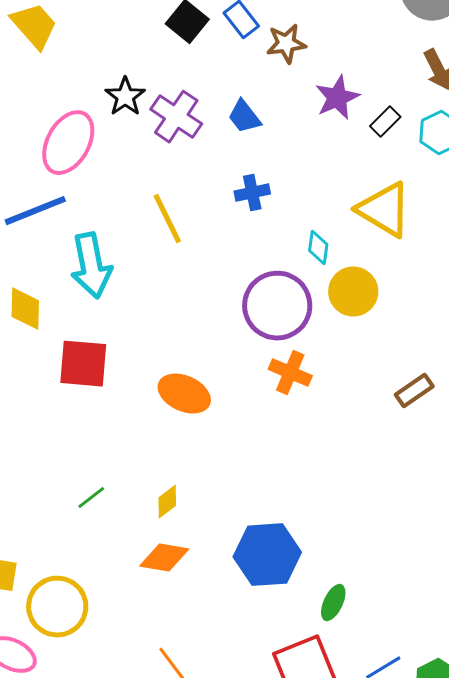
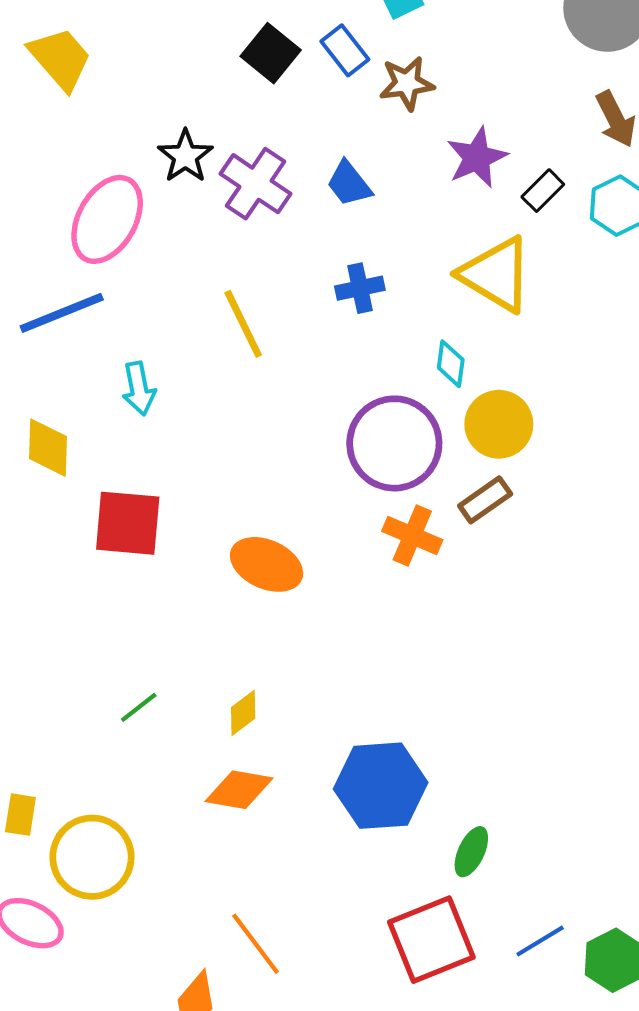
yellow triangle: (384, 210) -> (496, 274), moved
cyan arrow: (91, 266) -> (139, 388), size x0.6
brown rectangle: (414, 391) -> (485, 500), moved

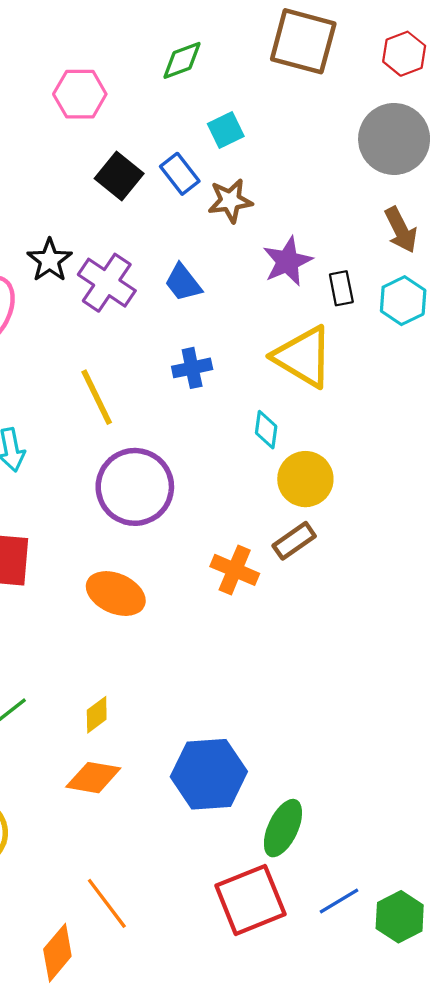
black rectangle: (543, 191) -> (341, 288), turned -56
purple circle: (394, 443) -> (135, 487), moved
green ellipse: (471, 852) -> (283, 828), size x1.4

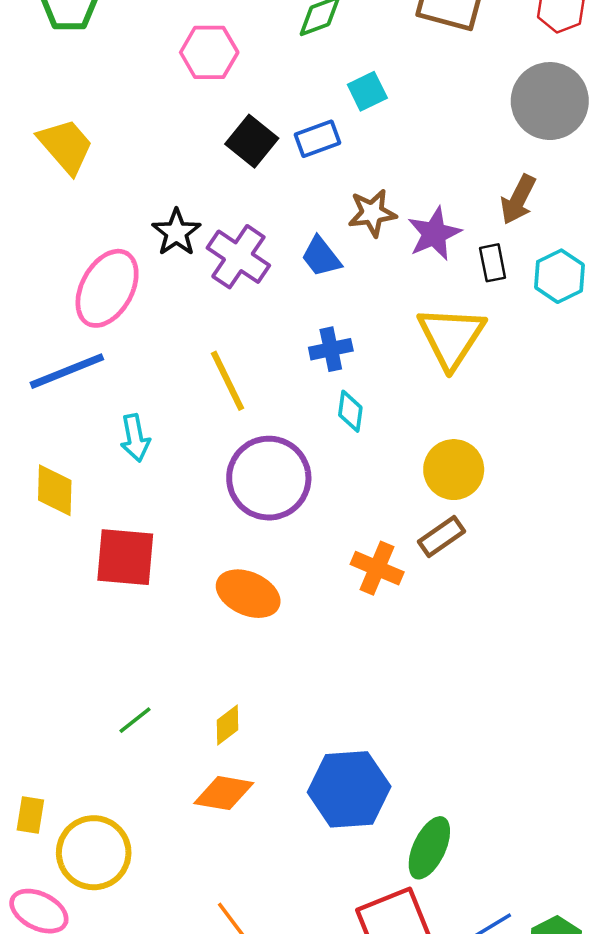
blue rectangle: (180, 174) -> (317, 139), turned -72
brown star: (230, 201) -> (372, 213), moved
brown arrow: (401, 230) -> (518, 200), moved, turned 54
yellow triangle: (303, 357) -> (451, 337), turned 32
cyan diamond: (266, 430) -> (350, 411), moved

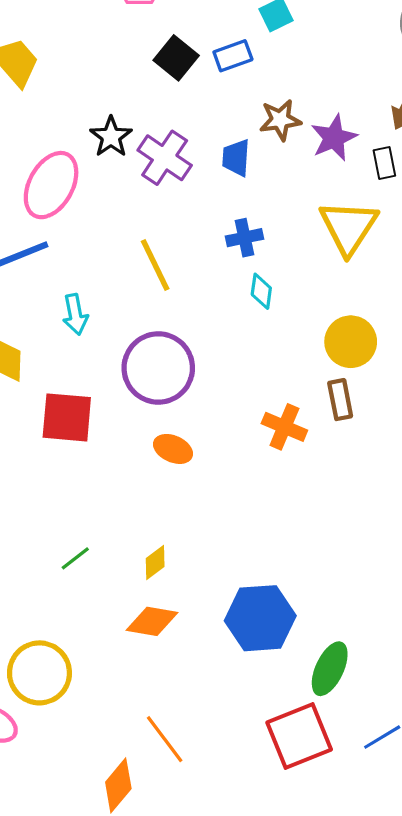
blue trapezoid: (321, 257) -> (236, 158), turned 42
purple circle: (269, 478) -> (158, 368), moved
brown rectangle: (442, 536) -> (340, 400), turned -66
orange ellipse: (248, 594) -> (173, 449), size x0.7

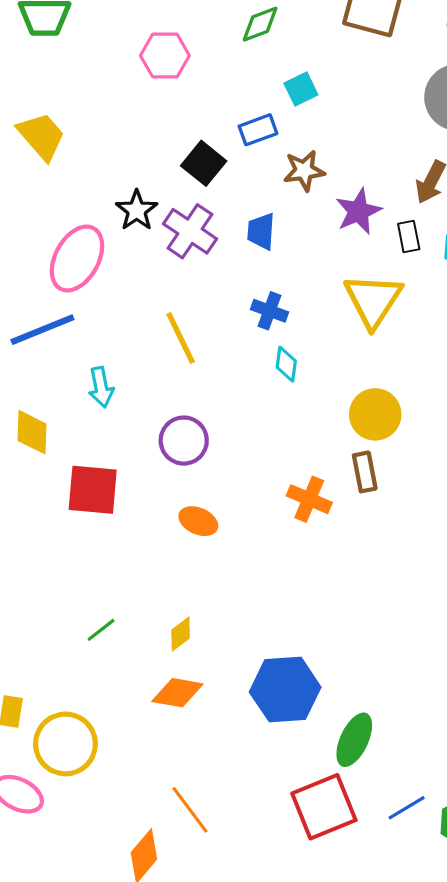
black square: (176, 58) -> (204, 163), moved
brown star: (280, 120) -> (304, 171), moved
blue cross: (244, 238) -> (270, 311), turned 32
purple circle: (158, 368) -> (184, 441), size x0.7

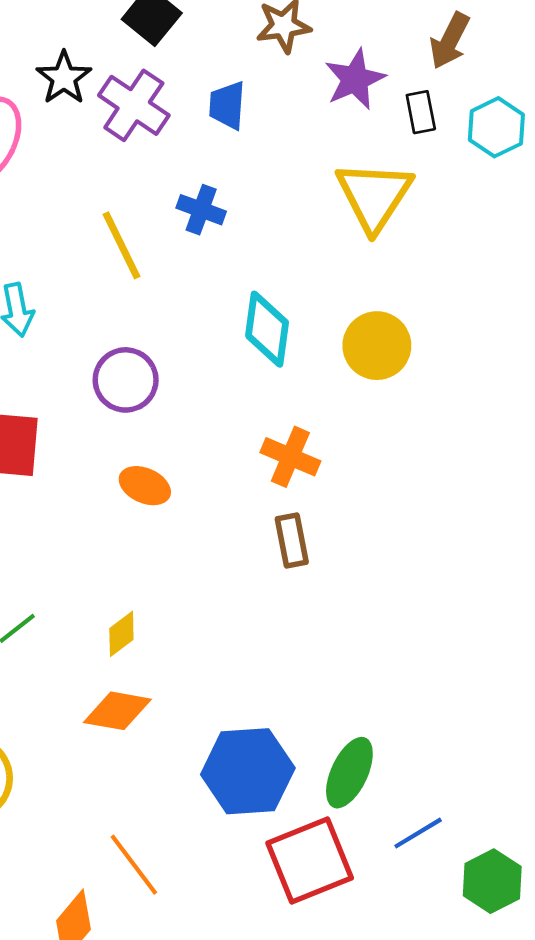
blue cross: (270, 311) -> (201, 210), moved
cyan diamond: (286, 364) -> (267, 329), moved, size x1.6
brown rectangle: (365, 472) -> (292, 541), moved
blue hexagon: (285, 690) -> (248, 771), moved
blue line: (407, 808) -> (418, 833), moved

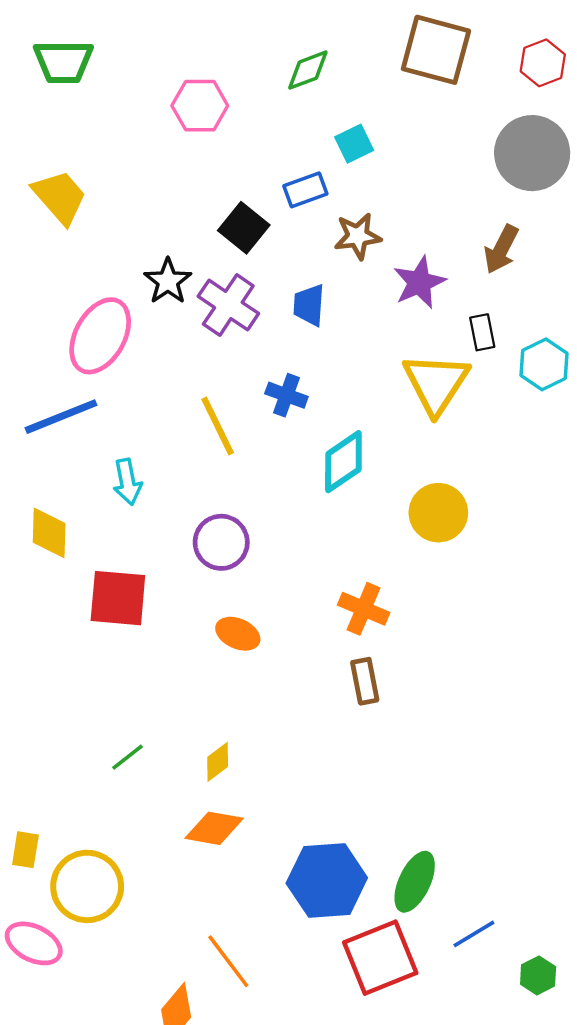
black rectangle: (421, 112) -> (482, 332), moved
cyan hexagon: (496, 127) -> (544, 364), moved
cyan diamond: (267, 329) -> (343, 462), moved, turned 48
green hexagon: (492, 881) -> (538, 975), size x0.7

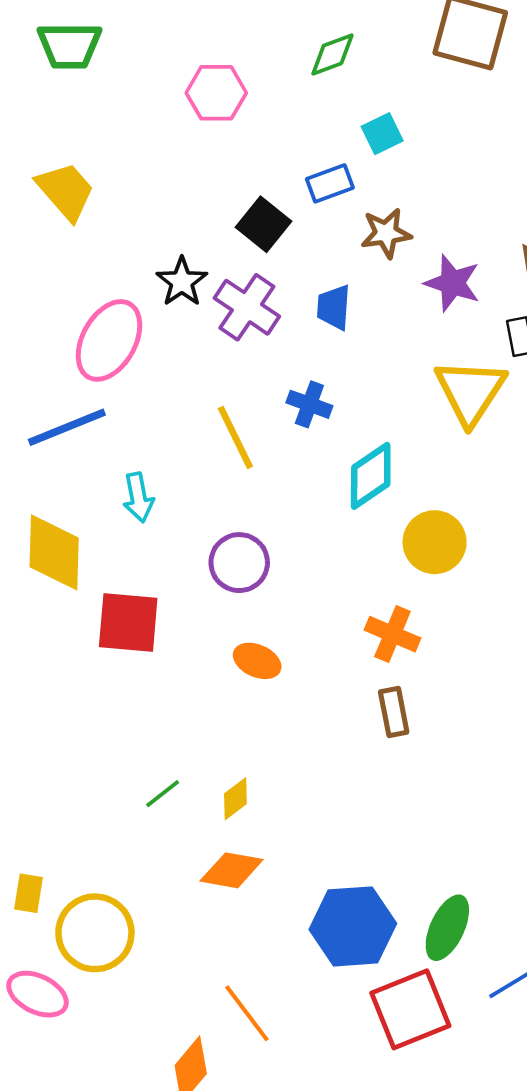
purple star: (419, 282) -> (452, 283), turned -30
yellow circle: (438, 513) -> (435, 542), moved
yellow diamond: (49, 533) -> (54, 552), size x1.4
green line: (127, 757) -> (163, 794), moved

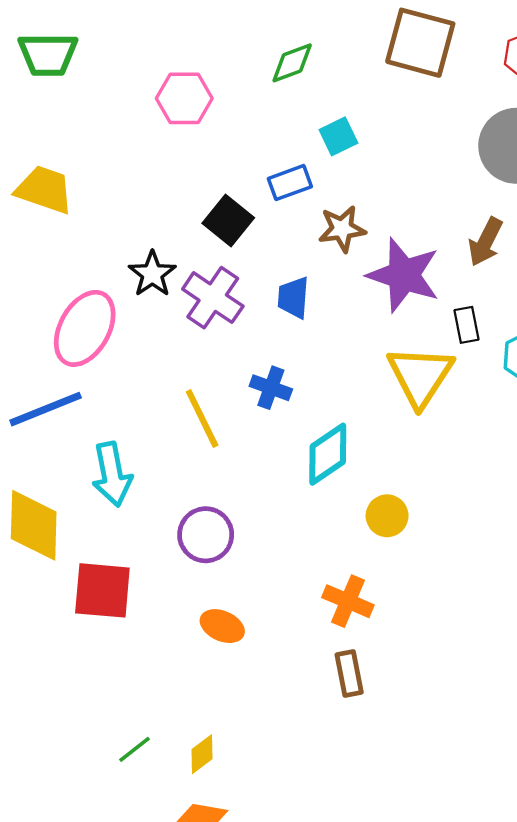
yellow trapezoid: (66, 191) -> (44, 190), turned -30
purple star: (452, 283) -> (404, 275), size x1.4
cyan arrow: (138, 497) -> (112, 474), size x1.4
yellow circle: (435, 542) -> (387, 516), size x0.7

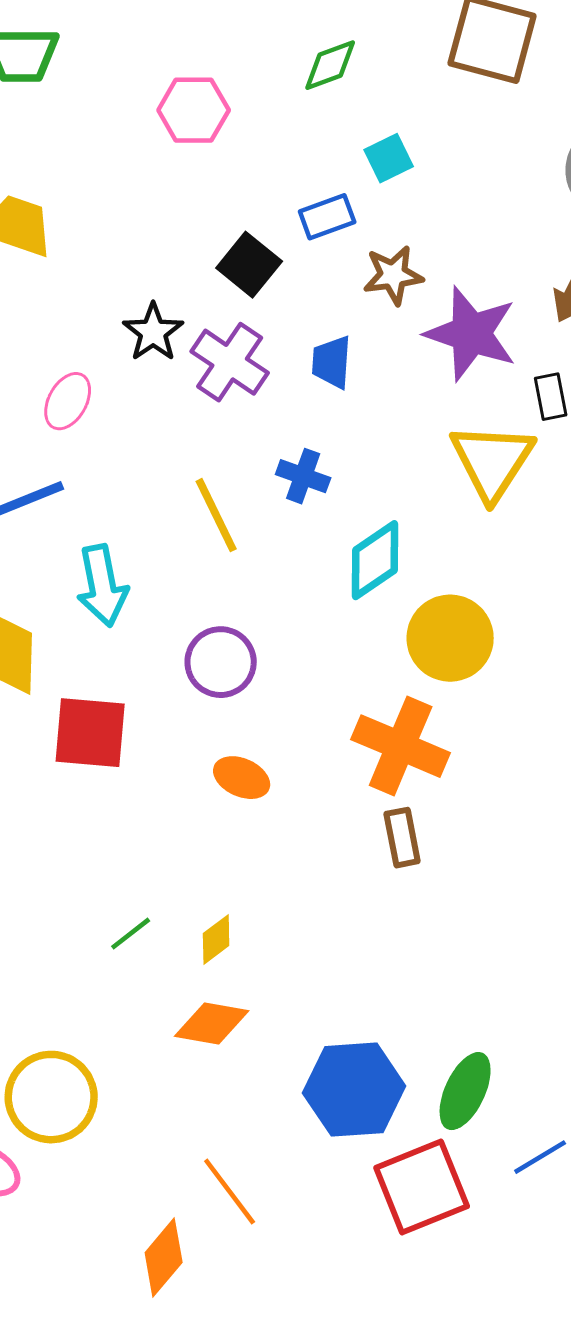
pink ellipse: (85, 328) -> (68, 401), size x0.6
yellow circle: (387, 516) -> (450, 638), size x1.6
orange cross: (348, 601) -> (401, 746), size x1.5

